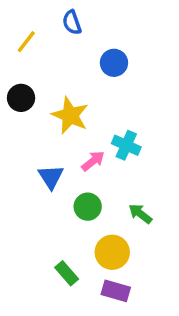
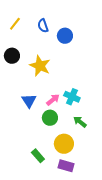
blue semicircle: (72, 22) -> (43, 26), moved
cyan cross: (126, 145) -> (72, 97), moved
pink arrow: (93, 161) -> (53, 100), moved

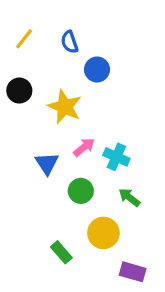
blue circle: (65, 36) -> (97, 70), moved
pink arrow: (53, 100) -> (84, 147), moved
purple rectangle: (66, 166) -> (133, 272), moved

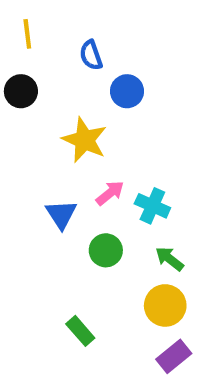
yellow line: (24, 39) -> (27, 34), moved, turned -45
black circle: (19, 91) -> (21, 91), moved
yellow circle: (103, 233) -> (165, 305), moved
purple rectangle: (133, 272) -> (174, 356), turned -55

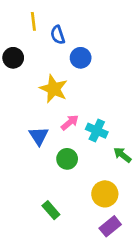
yellow line: (27, 34) -> (33, 21), moved
green arrow: (169, 259) -> (122, 155), moved

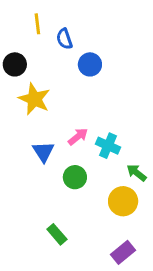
yellow star: (54, 89) -> (34, 99), moved
yellow circle: (105, 194) -> (123, 201), moved

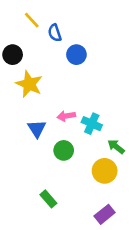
yellow line: (37, 24) -> (32, 20), turned -36
pink arrow: (78, 137) -> (66, 116), turned -150

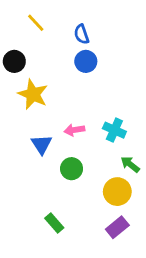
blue semicircle: (55, 33) -> (82, 34), moved
cyan cross: (92, 124) -> (114, 130), moved
purple rectangle: (105, 214) -> (117, 227), moved

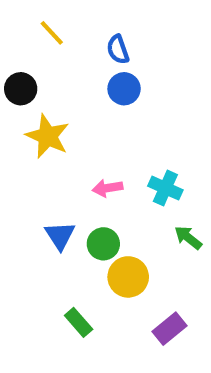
blue triangle: (41, 144) -> (60, 236), moved
yellow circle: (117, 192) -> (128, 277), moved

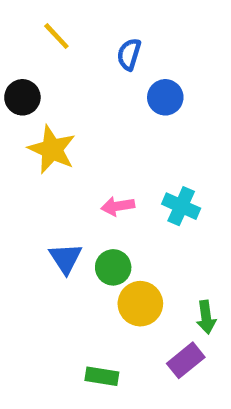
blue semicircle: (118, 49) -> (129, 54), turned 36
blue circle: (124, 89) -> (165, 97), moved
green arrow: (188, 238) -> (206, 317), moved, turned -136
green rectangle: (79, 322) -> (102, 376), moved, turned -40

